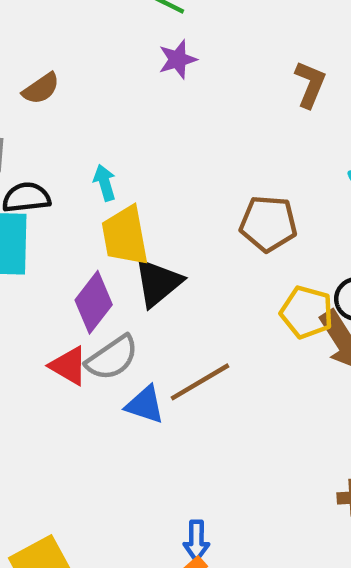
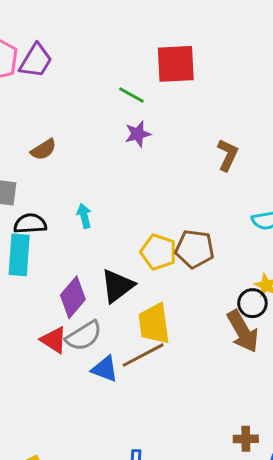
yellow trapezoid: (125, 236) -> (154, 324), moved
yellow pentagon: (307, 312) -> (159, 252), moved

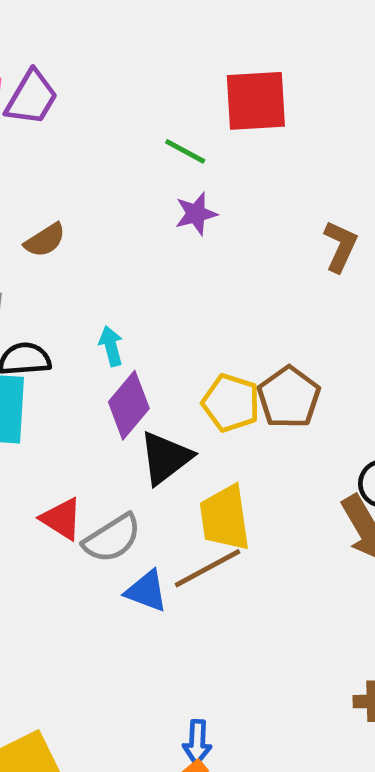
brown pentagon: (195, 249) -> (289, 397), turned 30
purple diamond: (73, 297) -> (129, 405), moved
red triangle: (54, 340) -> (62, 519), moved

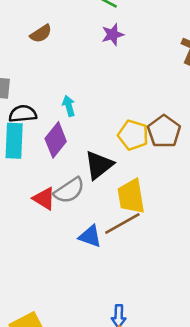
brown semicircle: (45, 240) -> (41, 34), moved
purple diamond: (129, 405) -> (56, 140), moved
gray semicircle: (112, 538) -> (69, 190), moved

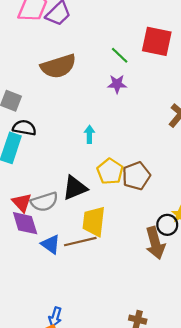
brown semicircle: (41, 34) -> (58, 66), size x1.8
cyan arrow: (69, 106) -> (89, 134), moved
purple diamond: (56, 140) -> (25, 223), moved, turned -72

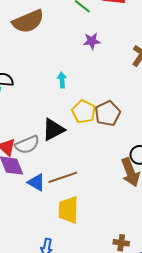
purple star: (117, 84) -> (92, 41), moved
yellow trapezoid: (94, 221) -> (68, 210), moved

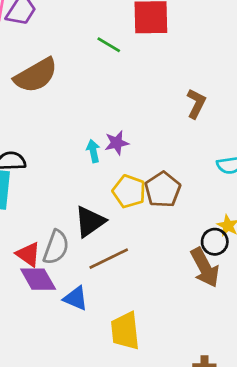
purple star: (92, 41) -> (117, 143), moved
gray semicircle: (27, 145) -> (56, 247), turned -40
brown line: (63, 177) -> (109, 259), moved

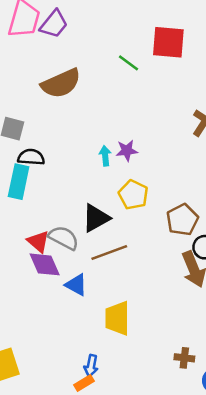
brown pentagon: (163, 190) -> (182, 220), moved
gray semicircle: (56, 247) -> (64, 238), turned -88

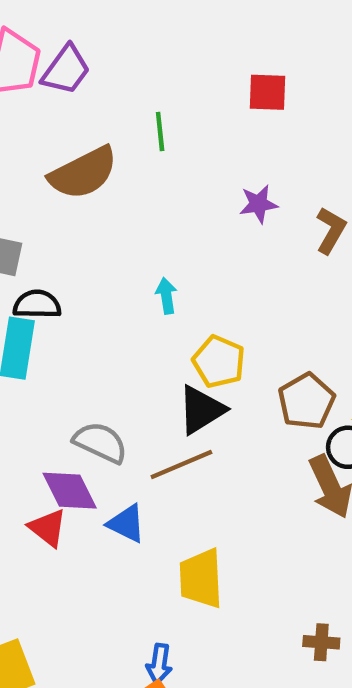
red square: (168, 42) -> (267, 92), size x0.7
green line: (129, 63) -> (160, 131), moved, turned 50
purple star: (127, 151) -> (259, 204), moved
black triangle: (96, 218) -> (201, 410), moved
red triangle: (38, 242) -> (48, 528), moved

